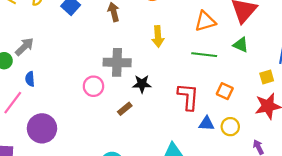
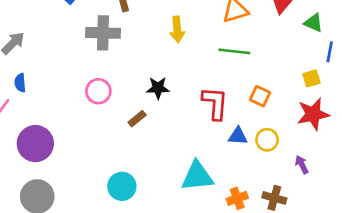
green triangle: (241, 45) -> (314, 23), moved
gray cross: (117, 62) -> (103, 33), moved

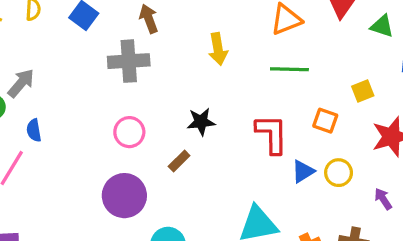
yellow square: (311, 78) -> (363, 91), moved
blue triangle: (238, 136) -> (303, 171), turned -30
purple circle: (35, 144) -> (124, 196), moved

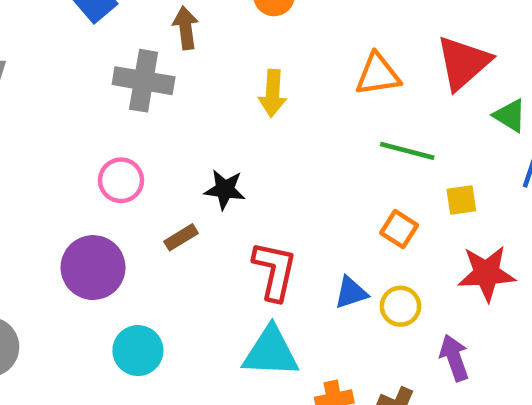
green line: (289, 69) -> (407, 151), moved
red L-shape: (272, 134) -> (275, 271), moved
purple arrow: (383, 199) -> (454, 358), size x1.4

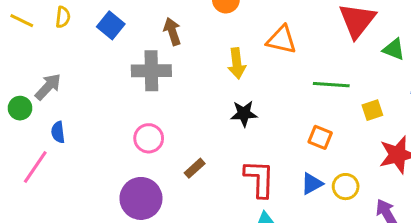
orange triangle: (378, 75) -> (282, 40), moved, turned 32
black star: (225, 189) -> (244, 114), moved
orange square: (399, 229) -> (320, 137), moved

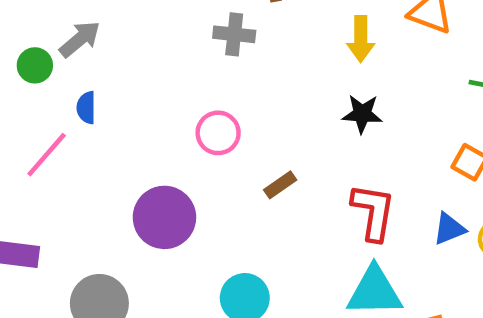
gray cross: (151, 71) -> (234, 34), size x0.7
purple circle: (141, 198) -> (164, 217), moved

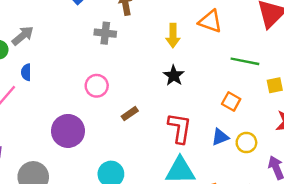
black star: (362, 114) -> (174, 76), turned 30

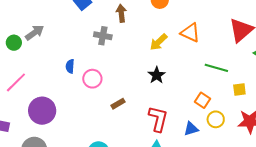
yellow arrow: (173, 36) -> (159, 42), turned 42
blue semicircle: (26, 72) -> (70, 66), moved
purple circle: (68, 131) -> (42, 111), moved
yellow circle: (246, 143) -> (216, 119), moved

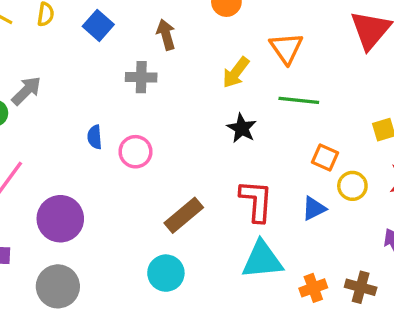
orange triangle: (190, 33) -> (286, 48), turned 40
green line: (216, 68) -> (299, 100), moved
brown rectangle: (118, 104) -> (184, 215), moved, size x1.6

